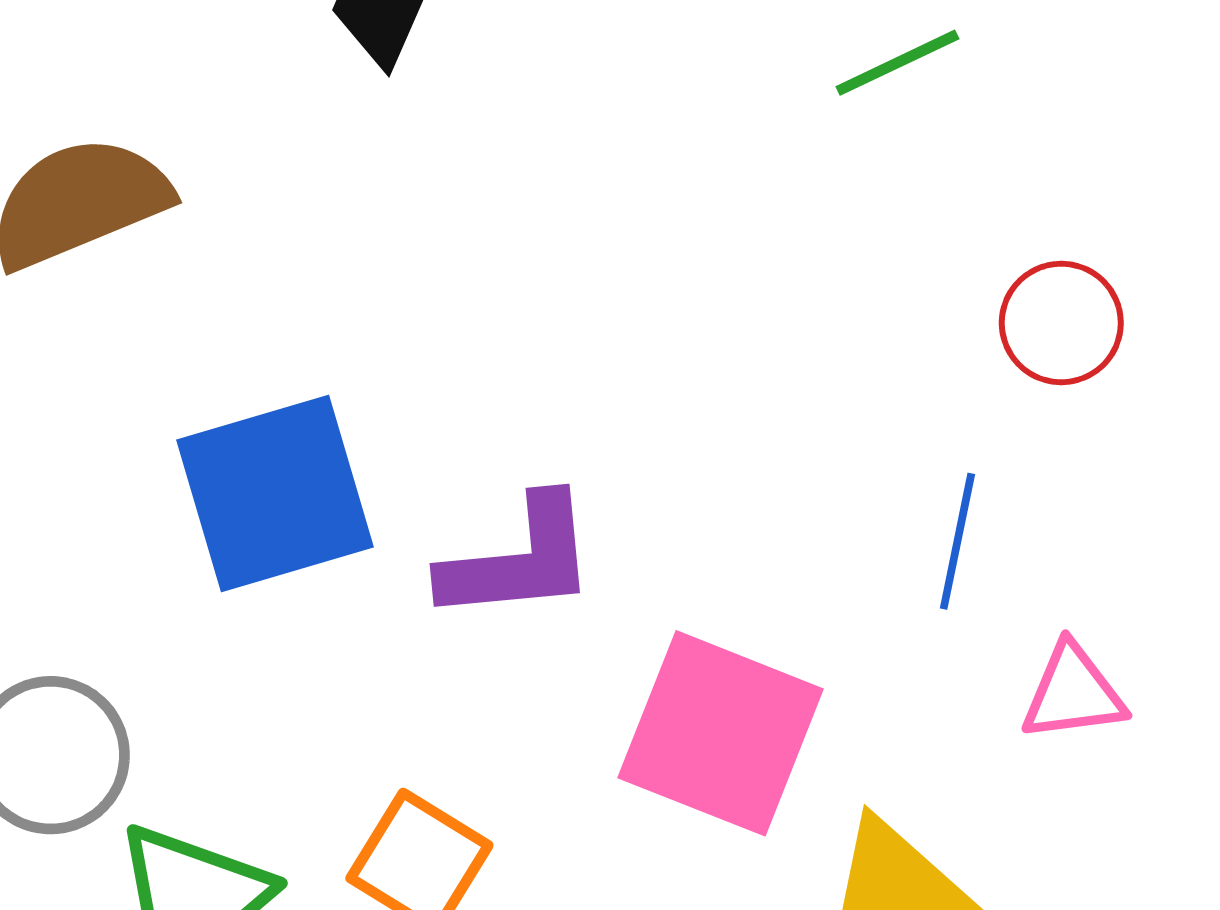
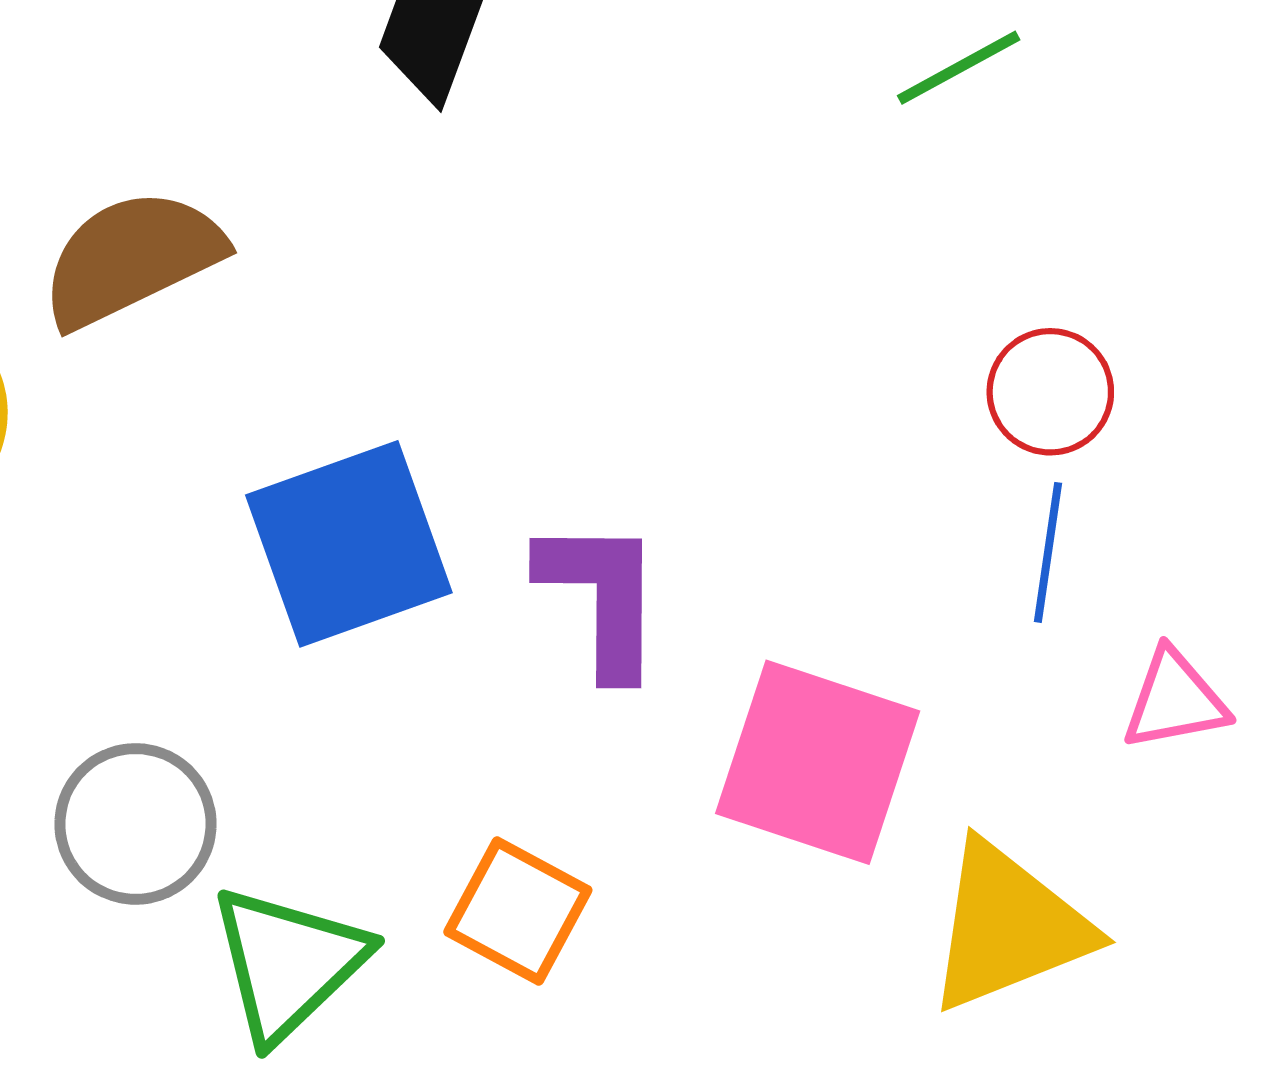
red circle: (1061, 323) -> (1050, 392), moved
purple L-shape: (519, 560) -> (602, 597), turned -81

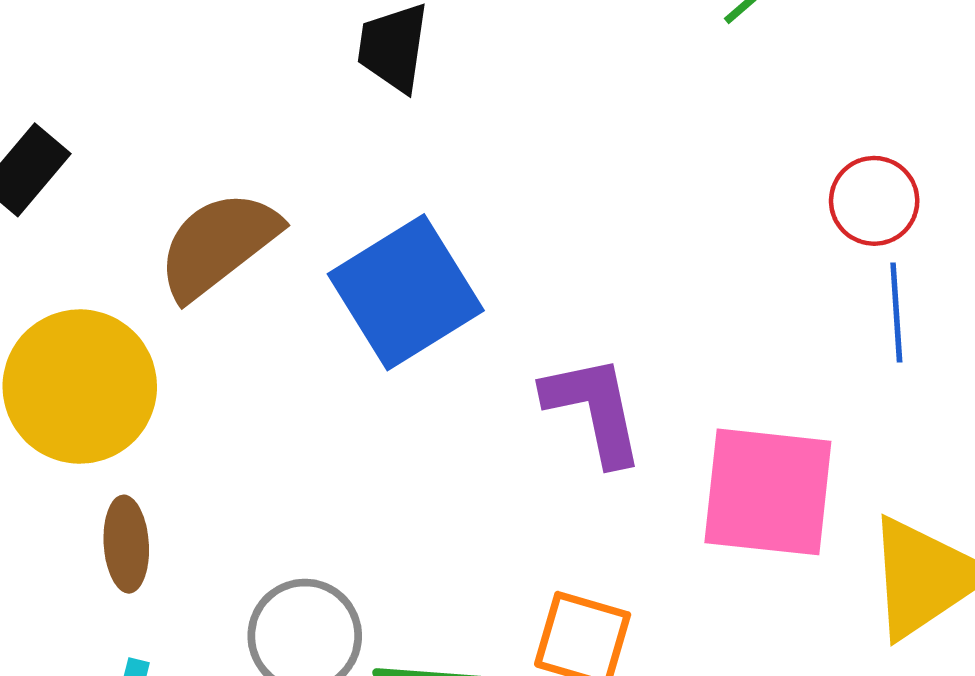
blue square: (349, 544) -> (406, 292), moved

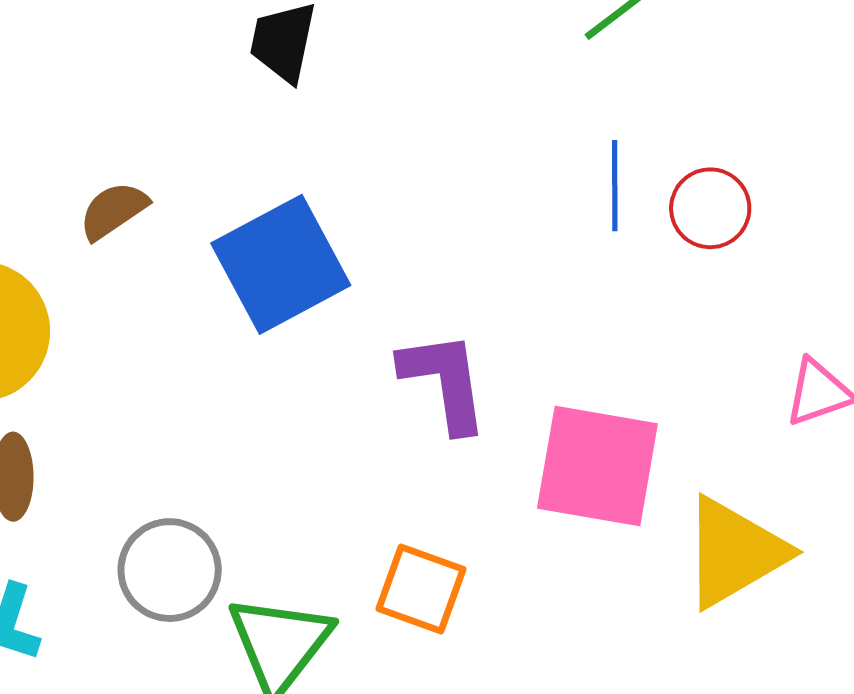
brown semicircle: (218, 245) -> (113, 211), size x0.6
blue line: (896, 312) -> (615, 186), moved

